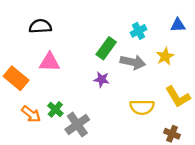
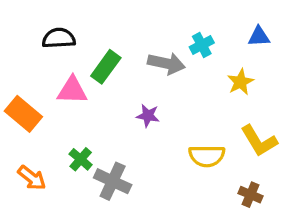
green rectangle: (106, 48) -> (106, 67), moved
gray arrow: (133, 62) -> (166, 63), moved
orange arrow: (31, 114) -> (32, 178), moved
gray cross: (77, 124) -> (113, 181), turned -30

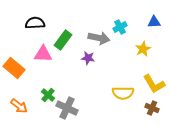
purple star: (148, 116) -> (88, 58), moved
brown cross: (250, 195) -> (152, 108), moved

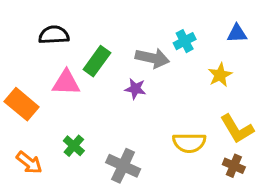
gray cross: (67, 108) -> (123, 166), moved

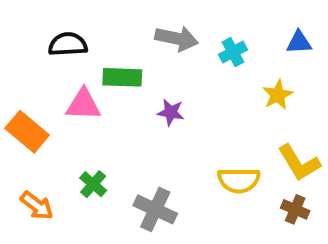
gray arrow: (152, 58) -> (177, 38), moved
green rectangle: (97, 61) -> (122, 77), turned 56

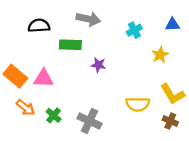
gray arrow: (177, 38) -> (88, 19), moved
pink triangle: (83, 105) -> (43, 78), moved
green cross: (93, 184) -> (54, 115), moved
orange arrow: (37, 206) -> (25, 108), moved

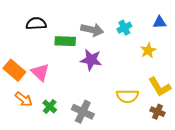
gray arrow: (88, 19) -> (92, 30), moved
purple star: (98, 65) -> (91, 60), size x1.5
pink triangle: (43, 78) -> (40, 72), turned 42

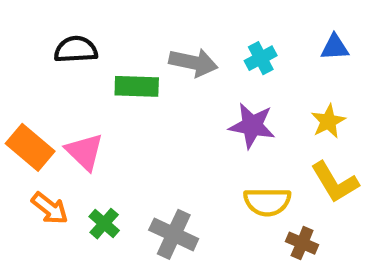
yellow star: (148, 50) -> (328, 121), moved
purple star: (91, 60) -> (252, 126), moved
brown cross: (158, 112) -> (302, 243), moved

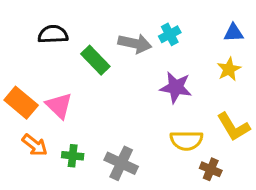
cyan cross: (261, 58) -> (170, 34), moved
green rectangle: (137, 86) -> (95, 60), turned 44
yellow star: (328, 121) -> (229, 69), moved
green cross: (104, 224) -> (73, 156), turned -35

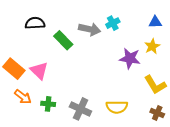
purple star: (176, 87) -> (130, 58), moved
yellow semicircle: (186, 141) -> (117, 107), moved
brown cross: (211, 169) -> (157, 113), moved

